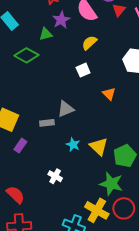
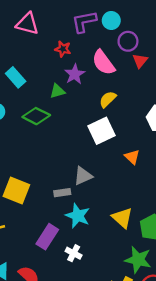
white square: (83, 70) -> (102, 131), size x1.6
cyan star: (73, 145) -> (78, 216), moved, size x1.5
purple rectangle: (20, 146) -> (47, 237), moved, size x1.5

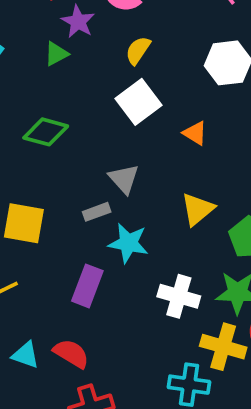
green diamond: (36, 116) -> (46, 132), moved
gray triangle: (83, 176) -> (124, 179), turned -36
yellow triangle: (122, 218) -> (198, 209), moved, turned 50
white cross: (74, 253) -> (179, 296), moved, size x1.5

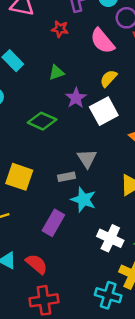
purple star: (78, 22) -> (76, 98), moved

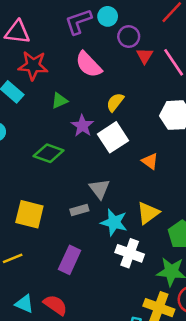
red star: (60, 29) -> (33, 66), moved, size x1.6
pink semicircle: (102, 41) -> (89, 65), moved
cyan star: (84, 200) -> (114, 222), moved
white cross: (110, 238) -> (130, 253), moved

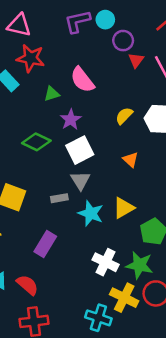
pink semicircle: (89, 65) -> (82, 80), moved
yellow semicircle: (115, 102) -> (124, 116), moved
white square: (113, 137) -> (80, 150), moved
white cross: (130, 253) -> (106, 262), moved

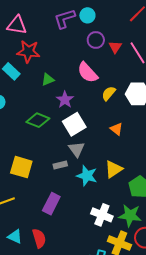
purple circle: (123, 41) -> (96, 40), moved
pink semicircle: (82, 80) -> (87, 72), moved
red semicircle: (27, 285) -> (39, 238), turned 36

